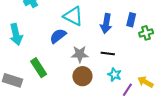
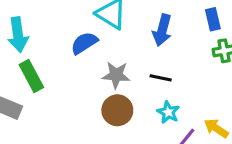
blue rectangle: (131, 20) -> (213, 19), moved, turned -32
green rectangle: (39, 68) -> (31, 76), moved

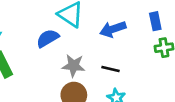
blue arrow: (162, 30) -> (113, 29), turned 55

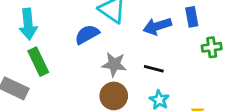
blue rectangle: (155, 21) -> (192, 17), moved

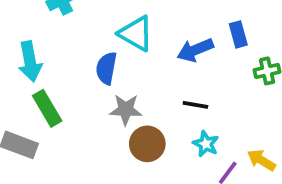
blue semicircle: (87, 34) -> (106, 68), turned -45
gray star: (114, 64) -> (126, 110), moved

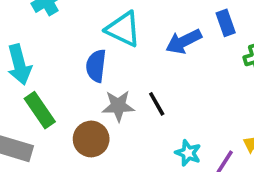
black line: (195, 105) -> (157, 104), moved, turned 55
brown circle: (147, 144) -> (91, 139), moved
cyan star: (206, 144) -> (188, 153), moved

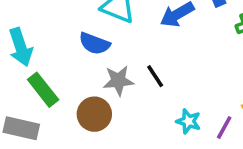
blue semicircle: (96, 66) -> (94, 44), turned -72

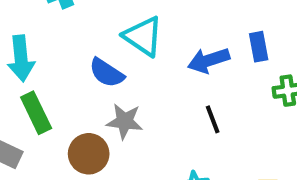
black line: (155, 76) -> (213, 119), moved

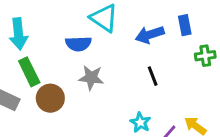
blue semicircle: (107, 73) -> (78, 44), turned -35
brown circle: (89, 154) -> (50, 98), moved

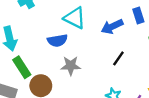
black line: (153, 76) -> (118, 58), turned 63

